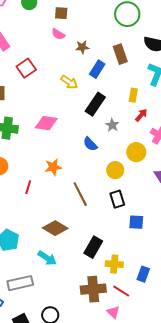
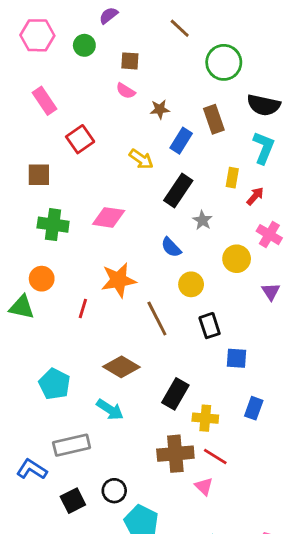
red arrow: (141, 115) -> (255, 196), moved
orange star: (53, 167) -> (118, 280), size x1.4
yellow circle: (115, 170) -> (191, 284), moved
blue rectangle: (143, 274) -> (254, 408), moved

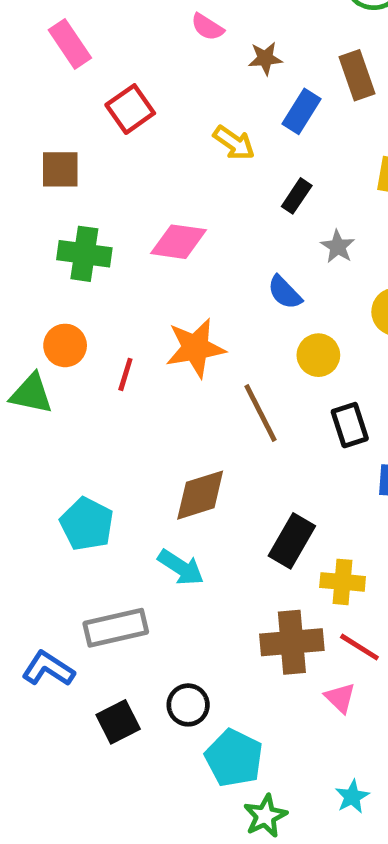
black rectangle: (178, 190) -> (297, 196), size x0.6
red line: (83, 309) -> (125, 374), moved
brown diamond: (121, 367) -> (200, 495), turned -48

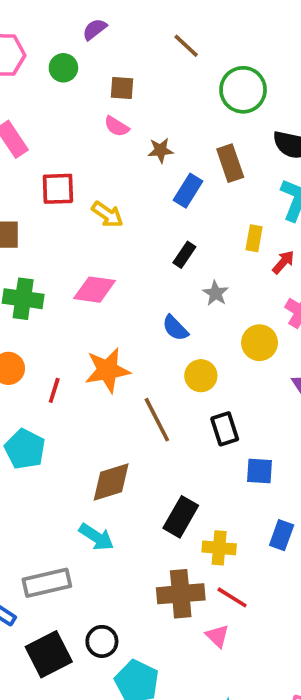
red square: (130, 109) -> (58, 189), turned 33
yellow arrow: (234, 143) -> (107, 214), moved
cyan pentagon: (87, 524) -> (25, 449), moved
black square: (118, 722) -> (49, 654), size x1.4

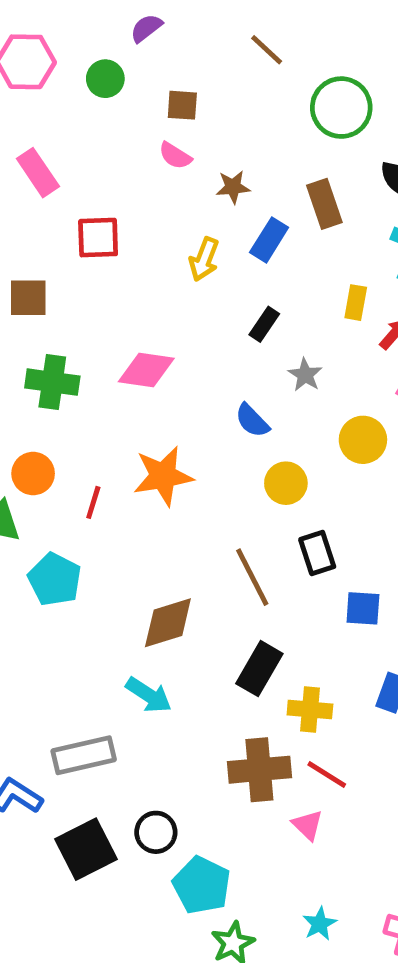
yellow arrow: (107, 214) -> (204, 259), moved, turned 76
brown line: (157, 420) -> (252, 577), moved

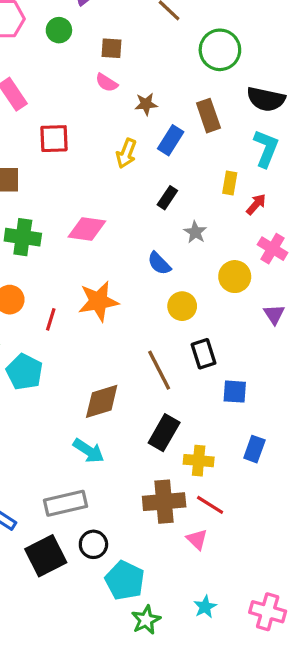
gray rectangle: (84, 755) -> (66, 503), moved

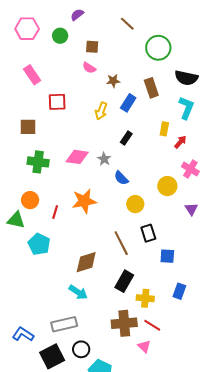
gray star: (195, 232) -> (104, 159), moved

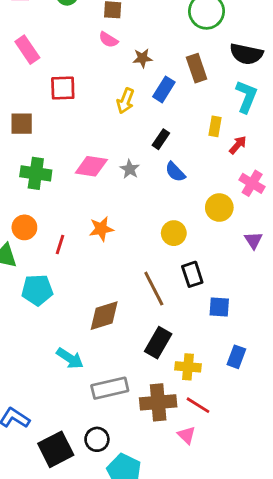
blue semicircle: (121, 178) -> (175, 172), moved
orange star: (84, 201) -> (101, 229), size x0.7
cyan pentagon: (39, 244) -> (37, 290), turned -30
cyan arrow: (78, 292) -> (70, 358), moved
gray rectangle: (64, 324) -> (110, 388), moved

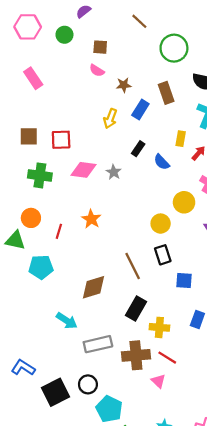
red square: (63, 88) -> (61, 140), moved
blue semicircle: (175, 172) -> (162, 162), moved
orange star: (101, 229) -> (91, 219), turned -30
yellow circle: (174, 233) -> (161, 224), moved

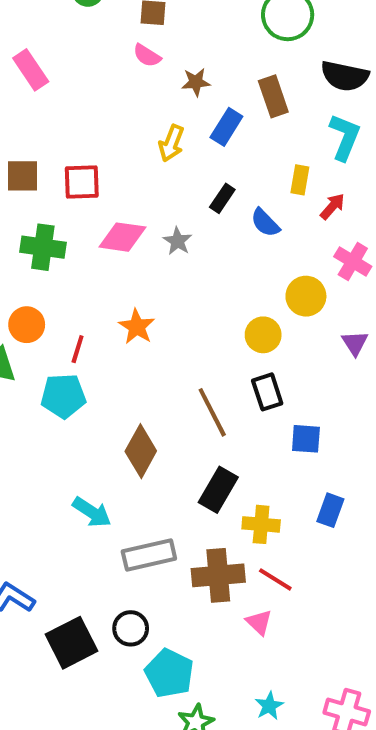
cyan pentagon: (41, 267) -> (63, 396), moved
brown diamond: (94, 287) -> (141, 451), turned -44

